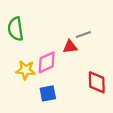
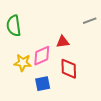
gray line: (83, 34) -> (90, 21), moved
red diamond: (97, 82) -> (69, 69), moved

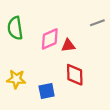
pink diamond: (42, 56) -> (50, 39), moved
yellow star: (23, 63) -> (16, 79), moved

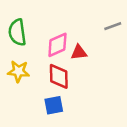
red diamond: (75, 75) -> (59, 76), moved
yellow star: (16, 79) -> (19, 71), moved

